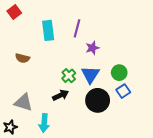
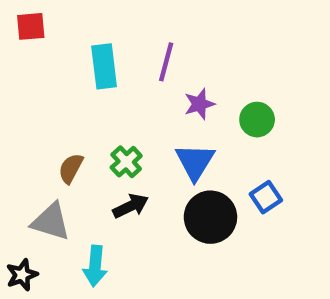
red square: (14, 12) -> (31, 26), turned 32
brown semicircle: (22, 58) -> (71, 168), moved, turned 104
green circle: (119, 73) -> (257, 120), moved
green cross: (69, 76) -> (126, 162), moved

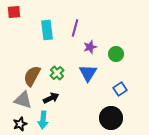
brown semicircle: (71, 168) -> (32, 76), size x1.5
black arrow: (131, 206) -> (51, 98), moved
black circle: (210, 217) -> (111, 118), moved
black star: (22, 275) -> (20, 124), moved

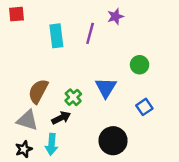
purple star: (90, 47) -> (115, 16), moved
green cross: (57, 73) -> (73, 97), moved
black circle: (111, 118) -> (113, 141), moved

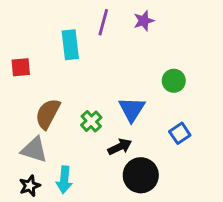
red square: (17, 14) -> (21, 67), moved
purple line: (90, 33) -> (103, 22), moved
black arrow: (61, 118) -> (120, 147), moved

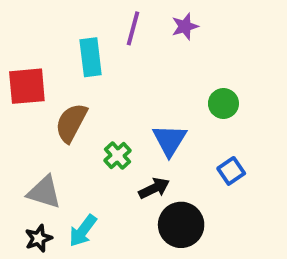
red square: (21, 67) -> (27, 86), size x1.5
brown semicircle: (48, 114) -> (71, 123), moved
cyan arrow: (64, 180) -> (83, 231), turned 32

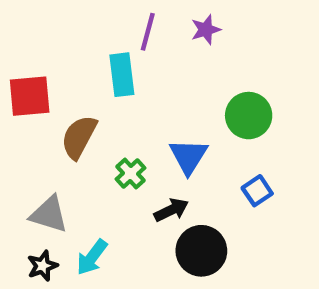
cyan rectangle: (91, 57) -> (122, 75), moved
green circle: (223, 103) -> (249, 116), size x1.4

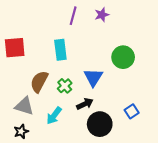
cyan rectangle: (122, 75) -> (60, 50), moved
brown semicircle: (79, 137) -> (39, 82), moved
blue square: (257, 191) -> (132, 111), moved
cyan arrow: (92, 257) -> (54, 116), moved

